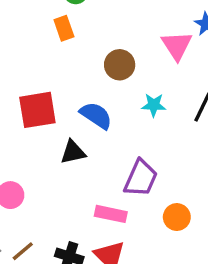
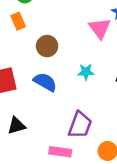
brown circle: (120, 65) -> (47, 46), moved
black triangle: (73, 152) -> (16, 126), moved

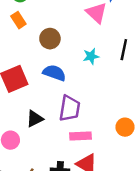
purple trapezoid: (80, 125) -> (70, 108), moved

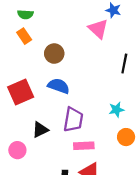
cyan star: (91, 56) -> (116, 110), moved

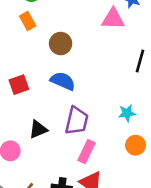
pink triangle: (98, 29) -> (113, 19), turned -45
red square: (21, 92) -> (19, 85), size x0.7
pink rectangle: (84, 146) -> (87, 152), turned -66

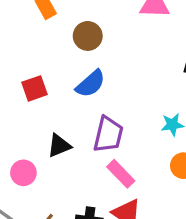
blue semicircle: (63, 81) -> (91, 84), turned 115
pink rectangle: (87, 152) -> (121, 174), turned -70

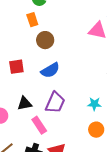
brown circle: (88, 36) -> (45, 40), moved
pink rectangle: (121, 174) -> (39, 125), moved

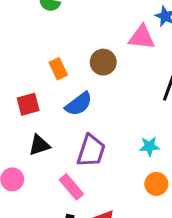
orange rectangle: (32, 20) -> (58, 69), moved
brown circle: (45, 40) -> (103, 62), moved
black triangle: (25, 104) -> (39, 145), moved

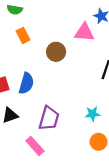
orange rectangle: (58, 69) -> (23, 35), moved
blue semicircle: (79, 104) -> (26, 83), moved, turned -35

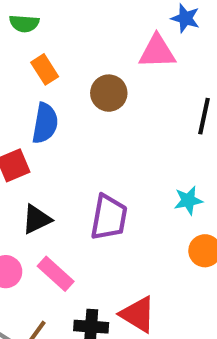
blue semicircle: (26, 83) -> (45, 123), moved
pink rectangle: (35, 146) -> (56, 274), moved

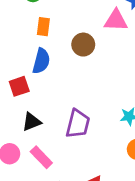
orange rectangle: (45, 69) -> (43, 27), turned 36

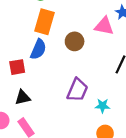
orange rectangle: (43, 27) -> (45, 22), size x1.6
purple trapezoid: (78, 124) -> (77, 90), moved

